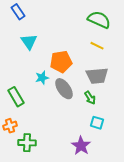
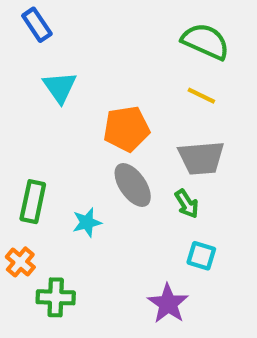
cyan star: (42, 78) -> (87, 222), moved
green rectangle: (16, 97) -> (33, 202), turned 42
orange cross: (10, 126) -> (20, 262), turned -32

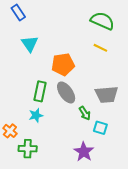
gray trapezoid: (201, 158) -> (107, 95), moved
green rectangle: (33, 202) -> (40, 91), moved
green arrow: (187, 204) -> (85, 113), moved
cyan star: (87, 222) -> (36, 115), moved

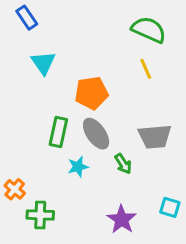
yellow line: (100, 48) -> (146, 69), turned 40
cyan star: (36, 115) -> (78, 167), moved
cyan square: (100, 128) -> (170, 207), moved

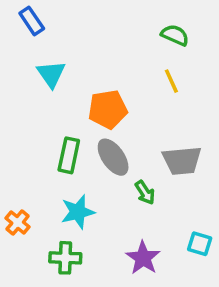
green semicircle: (149, 30) -> (175, 35), size x0.7
cyan star: (78, 167) -> (78, 212), moved, size x1.4
green cross: (40, 215) -> (65, 258), moved

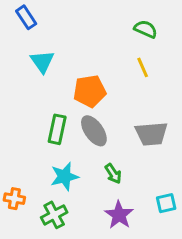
green arrow: (145, 192) -> (113, 174), moved
orange cross: (18, 223) -> (14, 199), moved, turned -30
cyan square: (200, 244) -> (166, 203), turned -30
green cross: (65, 258) -> (54, 215), turned -30

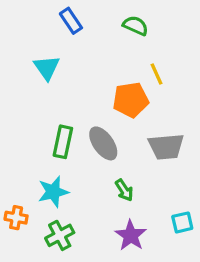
blue rectangle: (26, 17) -> (71, 21), moved
green semicircle: (146, 29) -> (135, 26), moved
orange pentagon: (90, 91) -> (131, 100), moved
cyan star: (64, 177) -> (53, 192), moved

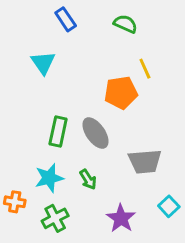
gray trapezoid: (166, 147) -> (145, 161), moved
green arrow: (124, 190) -> (88, 179), moved
cyan square: (182, 222) -> (169, 206), turned -30

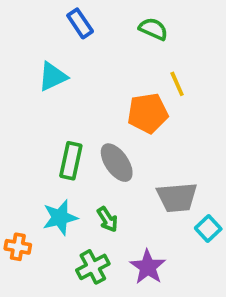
cyan triangle: (43, 63) -> (53, 77), turned 40
cyan square: (169, 206) -> (208, 228), moved
green cross: (55, 218) -> (93, 267), moved

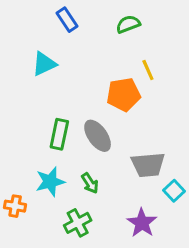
green semicircle: (153, 29) -> (128, 24), turned -45
purple star: (148, 267) -> (142, 223), moved

